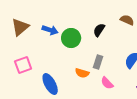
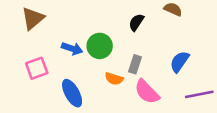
blue arrow: (50, 30) -> (72, 49), moved
green circle: (71, 38) -> (100, 46), moved
pink semicircle: (107, 83) -> (147, 92), size x1.5

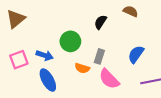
blue arrow: (72, 49) -> (45, 55), moved

